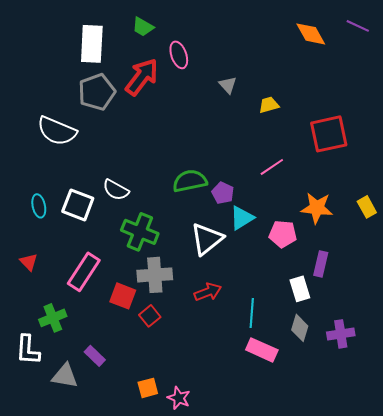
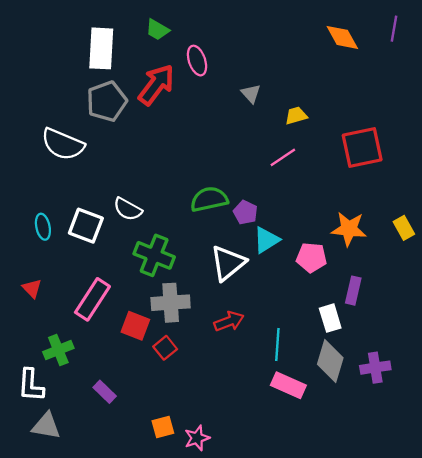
purple line: (358, 26) -> (394, 29), turned 75
pink line: (272, 167) -> (283, 157), moved
gray diamond: (300, 328) -> (330, 361), size x1.4
gray triangle: (65, 376) -> (46, 426), moved
pink star: (179, 398) -> (197, 438), turned 30

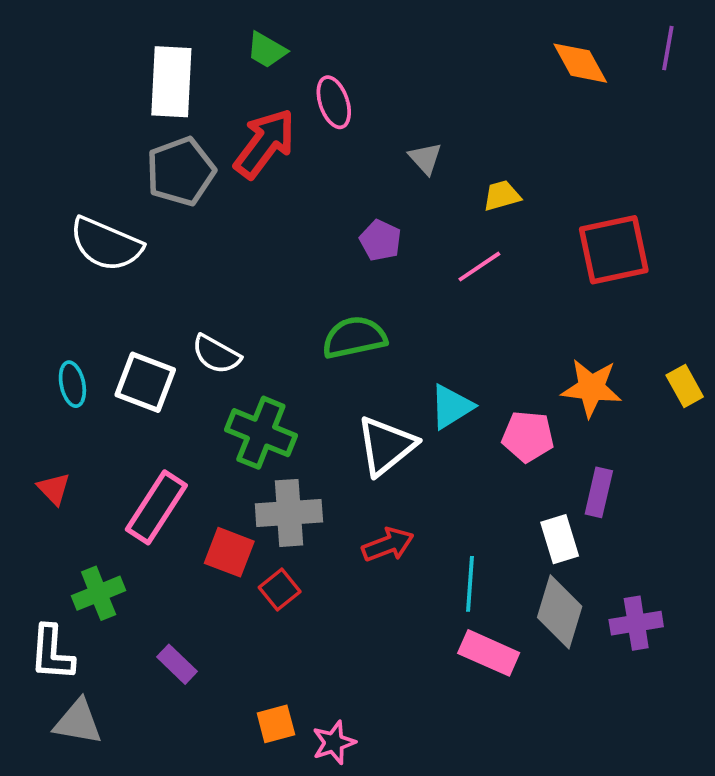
purple pentagon: (245, 212) -> (380, 240), moved

